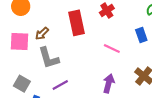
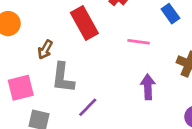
pink square: (20, 42) -> (21, 88), moved
gray L-shape: (49, 58) -> (63, 78), turned 40

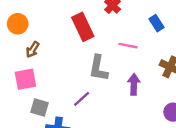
brown arrow: (45, 50) -> (33, 50), moved
gray L-shape: (63, 78) -> (98, 68), moved

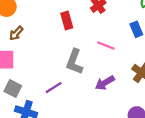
red rectangle: (83, 27) -> (67, 21), size x0.7
purple arrow: (134, 84) -> (105, 83), turned -132

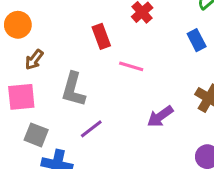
pink line: (106, 46) -> (131, 66), moved
gray L-shape: (74, 62) -> (73, 89), moved

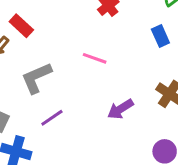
red rectangle: (101, 36) -> (21, 26), moved, turned -30
gray L-shape: (73, 89) -> (36, 78), turned 48

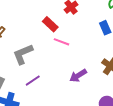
red rectangle: (21, 26) -> (50, 24), moved

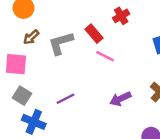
gray L-shape: (23, 54) -> (61, 43), moved

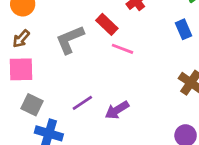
brown arrow: (31, 37) -> (21, 39), moved
purple arrow: (120, 99) -> (117, 110), moved

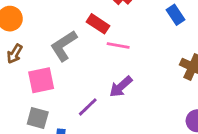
pink square: (21, 69) -> (41, 80), moved
purple arrow: (117, 110) -> (121, 87), moved

